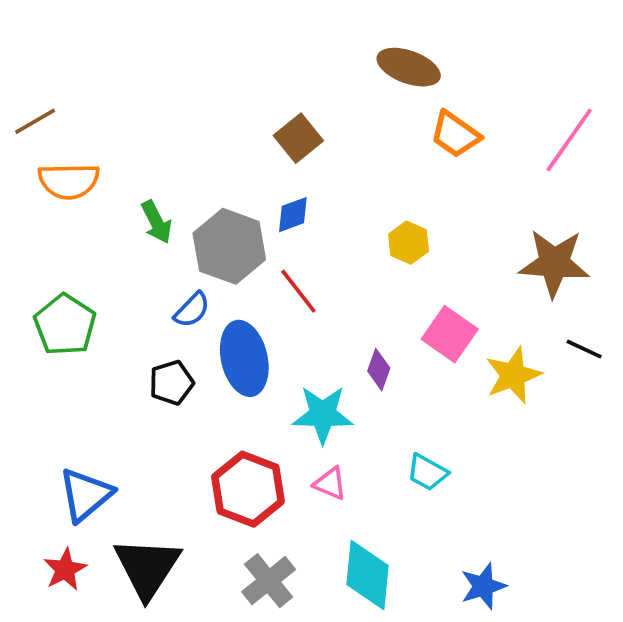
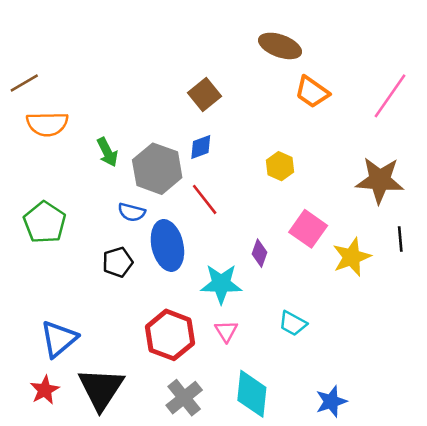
blue semicircle: (192, 310) -> (132, 212), turned 60
black line: (584, 349) -> (400, 239), turned 60
pink triangle: (330, 484) -> (226, 331), turned 35

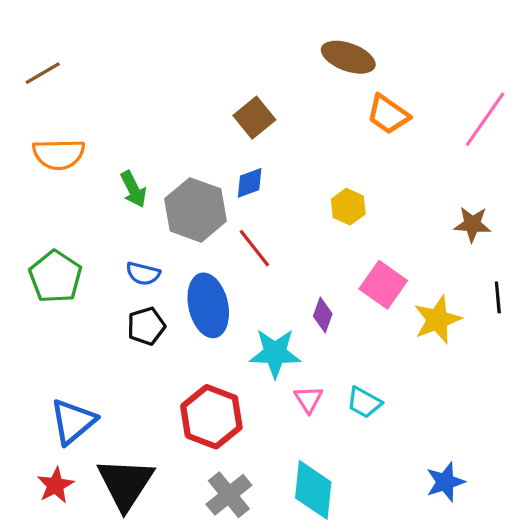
brown line: (24, 83) -> (43, 73), moved
brown star: (380, 180) -> (472, 224), size x0.6
blue semicircle: (132, 212) -> (143, 274), moved
pink triangle: (226, 331) -> (308, 399), moved
blue star: (331, 401) -> (445, 482), moved

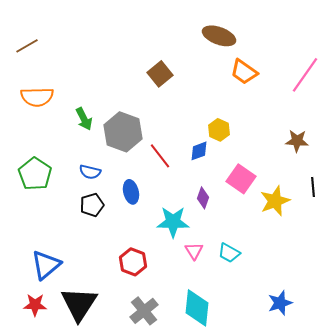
blue diamond: (250, 183) -> (199, 151), moved
blue ellipse: (208, 305) -> (131, 192), size x0.6
red hexagon: (211, 417) -> (133, 262), size x0.7
red star: (55, 485) -> (35, 305), turned 30

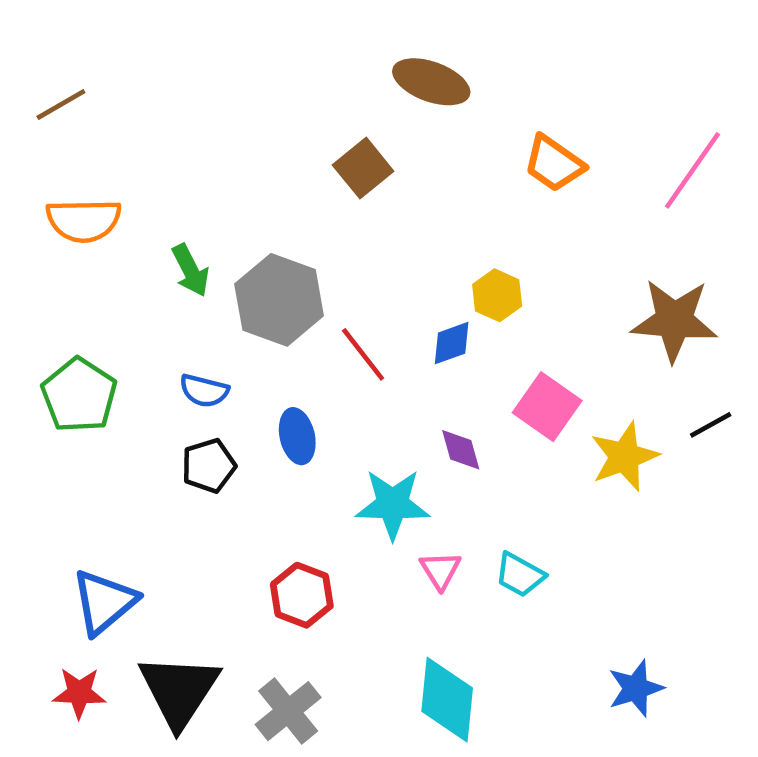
brown ellipse: (219, 36) -> (431, 82), moved
brown star: (297, 141) -> (674, 320), size x1.6
black line: (313, 187) -> (711, 425), turned 66
purple diamond: (203, 198) -> (461, 450), turned -35
gray cross: (144, 311) -> (288, 711), moved

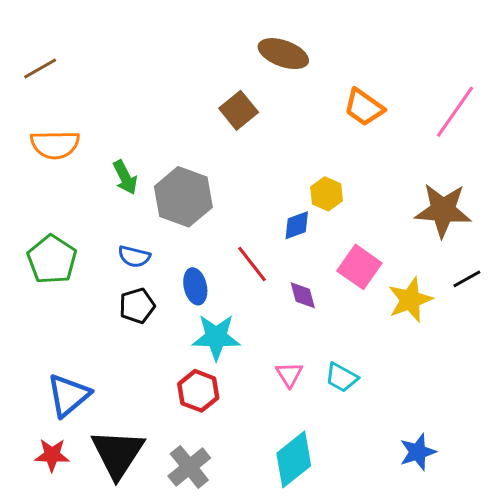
red line: (363, 354) -> (252, 264), moved
cyan star: (393, 504) -> (216, 337), moved
cyan diamond: (447, 700) -> (294, 459), turned 46

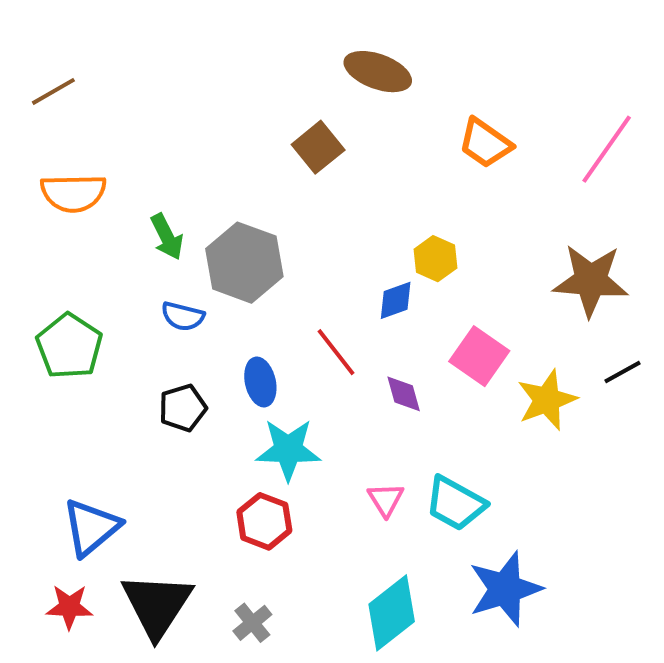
blue semicircle: (134, 257) -> (183, 316), moved
cyan trapezoid: (342, 377) -> (455, 503), size x1.4
blue star: (418, 452) -> (505, 589), moved, size x1.5
gray cross: (189, 467) -> (252, 623), size x0.7

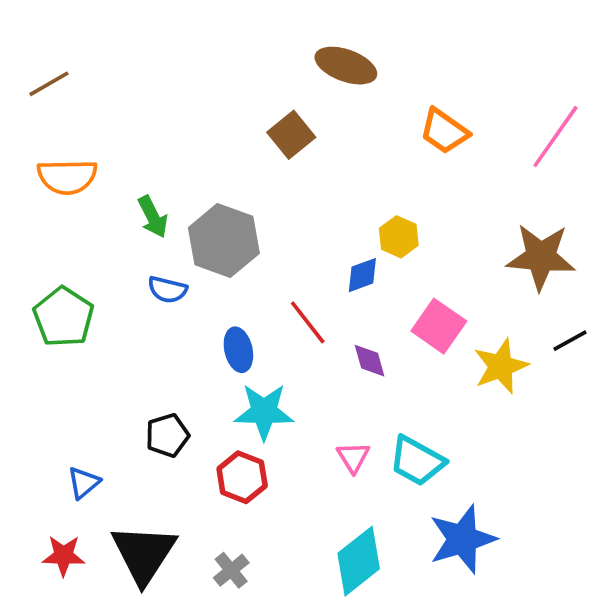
black pentagon: (183, 408) -> (167, 435), moved
blue triangle: (91, 527) -> (84, 483), size x0.6

